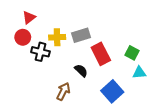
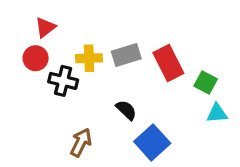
red rectangle: (101, 54) -> (168, 63), moved
brown arrow: (63, 91) -> (81, 142), moved
blue square: (112, 91) -> (152, 142), moved

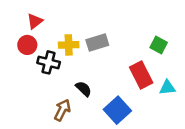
red rectangle: (168, 63) -> (141, 75), moved
green square: (206, 83) -> (159, 45), moved
black semicircle: (126, 110) -> (84, 89), moved

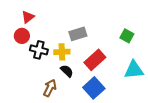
yellow cross: (69, 45) -> (62, 52), moved
red rectangle: (141, 75) -> (95, 60), moved, turned 75
cyan triangle: (167, 88) -> (134, 70), size x1.5

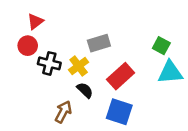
yellow cross: (62, 52) -> (79, 66), turned -35
cyan triangle: (134, 70) -> (170, 72), moved
blue square: (94, 88) -> (119, 112), turned -30

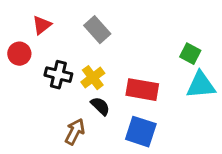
gray rectangle: (99, 43) -> (97, 30), moved, turned 65
red circle: (28, 46) -> (19, 54), moved
red rectangle: (121, 76) -> (142, 90), turned 52

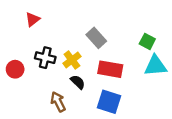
gray rectangle: (97, 30) -> (96, 38), moved
red circle: (19, 54) -> (15, 69), moved
brown arrow: (75, 132) -> (58, 102), turned -54

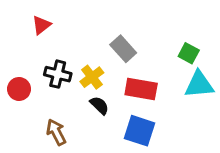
brown arrow: (58, 102) -> (56, 132), moved

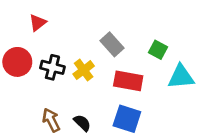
green square: (189, 53) -> (158, 50), moved
red circle: (19, 89) -> (17, 62), moved, size x1.4
black semicircle: (99, 105) -> (82, 123), moved

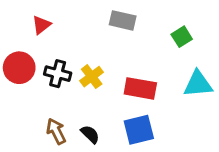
gray rectangle: (112, 44) -> (123, 20), moved, turned -35
green square: (158, 50) -> (182, 37), moved, turned 30
blue square: (127, 119) -> (139, 130), turned -32

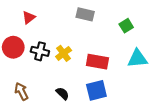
brown arrow: (56, 131) -> (21, 91), moved

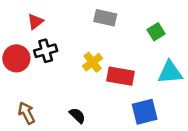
black cross: (40, 51) -> (46, 51), moved, turned -30
yellow cross: (64, 53) -> (93, 62), moved
blue square: (96, 90) -> (145, 112), moved

